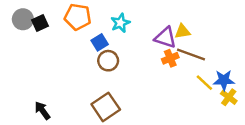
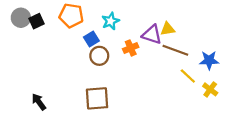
orange cross: (170, 58) -> (131, 48), moved
blue star: (224, 80) -> (209, 60), moved
brown square: (106, 107) -> (97, 98), turned 30

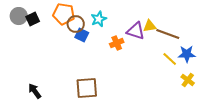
blue square: (91, 39) -> (82, 35), turned -32
brown line: (175, 50) -> (168, 34), moved
brown circle: (99, 56) -> (76, 24), moved
yellow line: (188, 76) -> (170, 59), moved

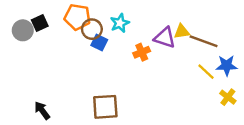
gray circle: (19, 16) -> (23, 30), moved

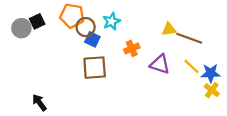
purple triangle: (165, 38) -> (160, 64), moved
blue star: (227, 66) -> (211, 73), moved
brown square: (105, 107) -> (95, 68), moved

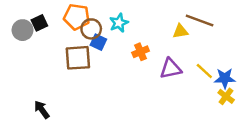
brown line: (189, 38) -> (200, 20), moved
purple triangle: (160, 64) -> (171, 69), turned -30
brown square: (95, 68) -> (78, 58), moved

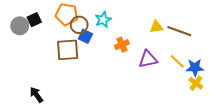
brown line: (200, 20) -> (179, 31), moved

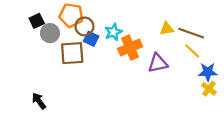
cyan star: (103, 20) -> (113, 32), moved
gray circle: (20, 26) -> (50, 33), moved
orange cross: (122, 45) -> (130, 48), size x1.5
yellow line: (177, 61) -> (192, 51), moved

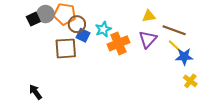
yellow triangle: (167, 29) -> (149, 16), moved
gray circle: (50, 33) -> (46, 14), moved
purple triangle: (158, 63) -> (148, 39), moved, turned -36
blue star: (208, 72) -> (184, 57), moved

